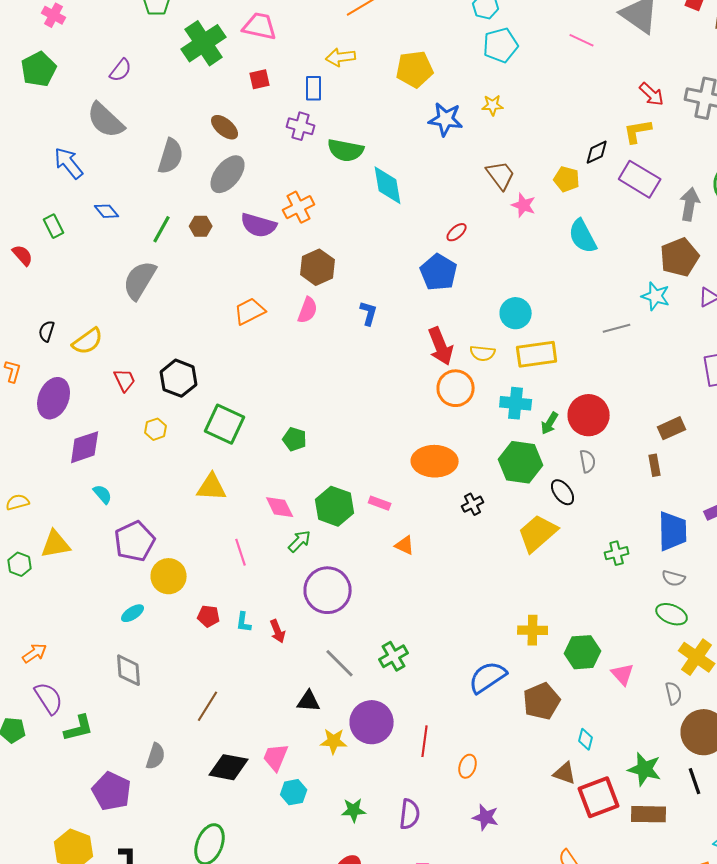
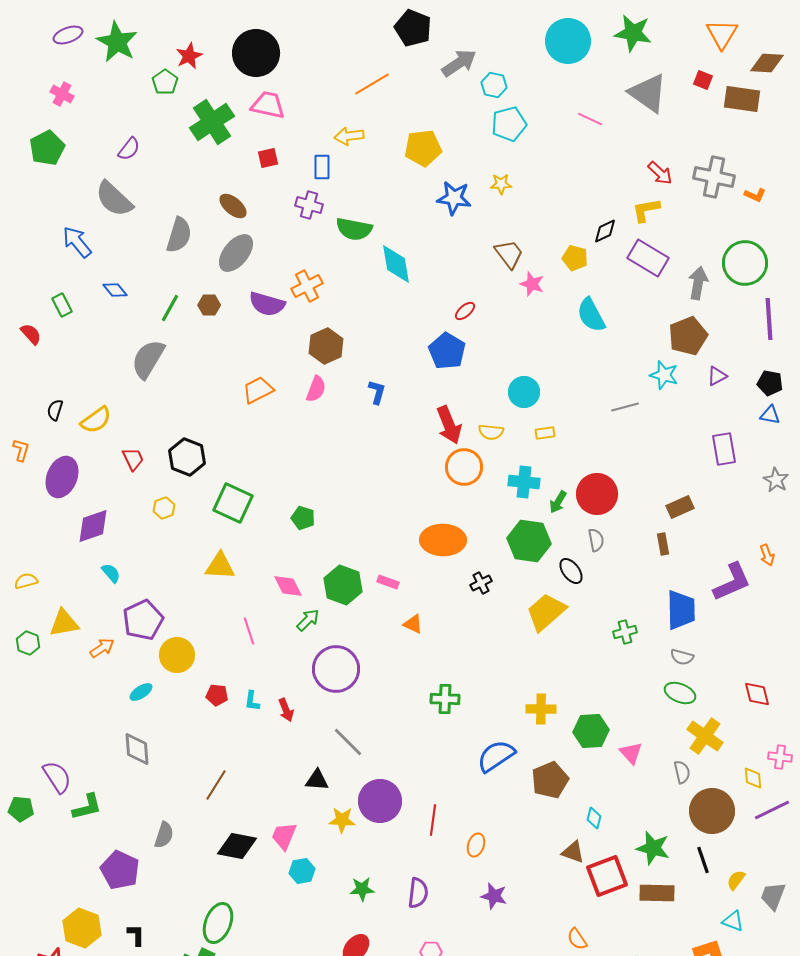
yellow rectangle: (537, 354) -> (545, 433), size x0.5
orange arrow: (35, 653) -> (102, 648), moved
green cross: (394, 656) -> (445, 699), moved, turned 32

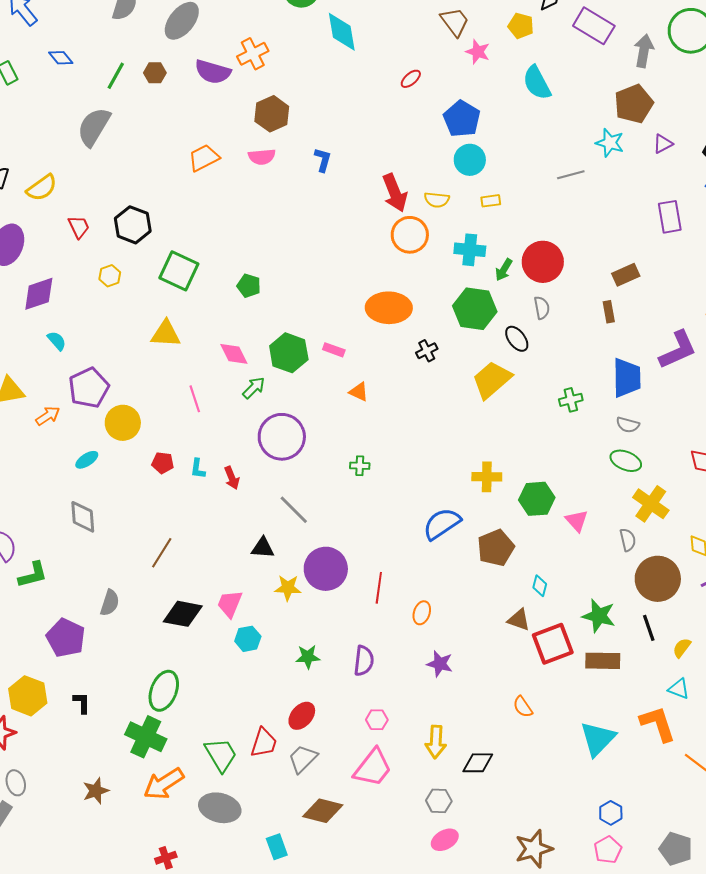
blue pentagon: (447, 351) -> (462, 119), moved
pink semicircle: (316, 389) -> (262, 157), turned 64
green cross: (445, 699) -> (360, 466), moved, size x0.7

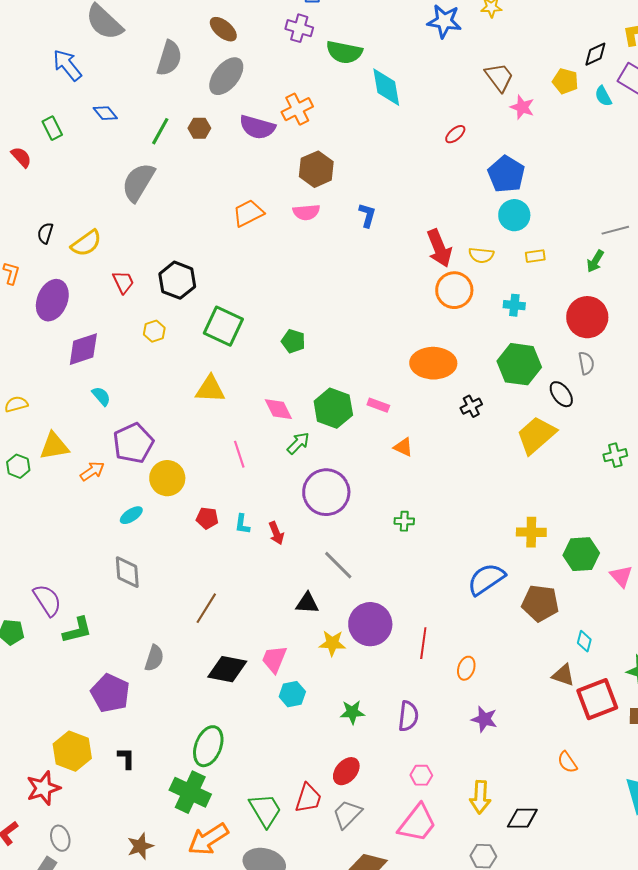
cyan semicircle: (537, 83) -> (603, 96), moved, size x0.6
cyan cross: (470, 250) -> (514, 305), size x0.7
green arrow: (504, 270) -> (595, 261), moved
brown pentagon: (496, 548) -> (540, 603), turned 30

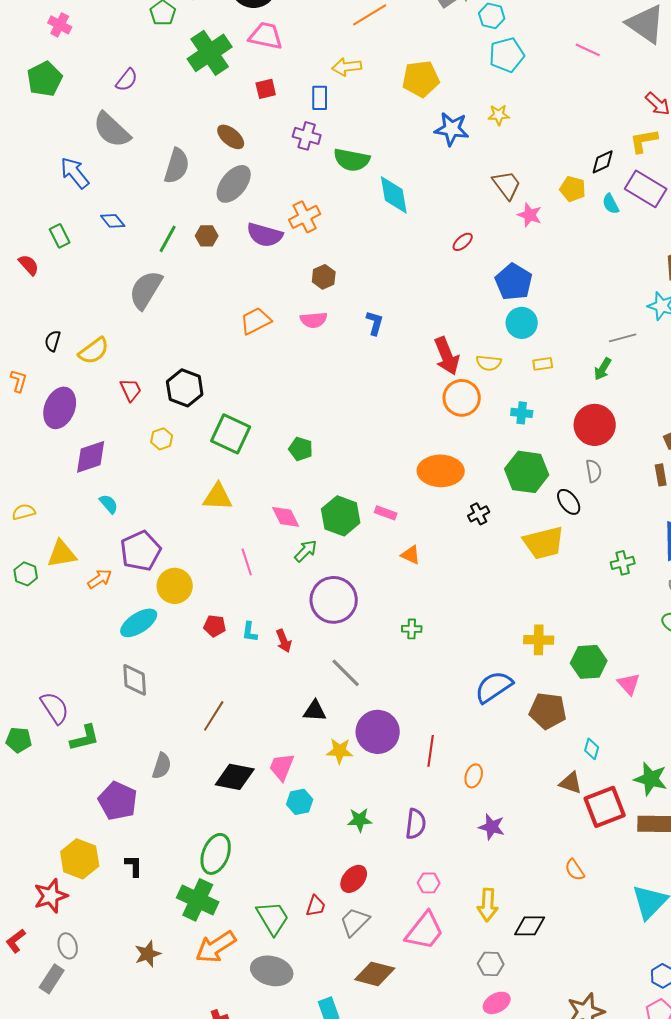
brown hexagon: (316, 169) -> (324, 277), size x0.7
yellow trapezoid: (536, 435) -> (544, 543), turned -153
cyan ellipse: (131, 515) -> (139, 623), size x1.6
red trapezoid: (308, 798) -> (316, 906), size x0.7

